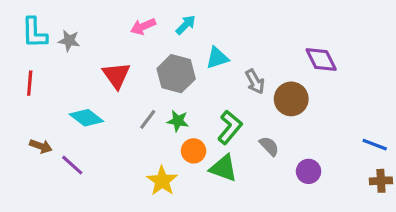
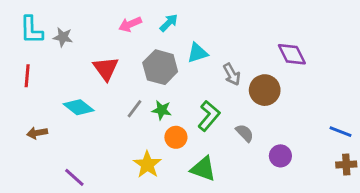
brown arrow: (41, 146) -> (37, 133), turned 150
purple line: (72, 165) -> (74, 177), moved
green triangle: (223, 168) -> (203, 169), moved

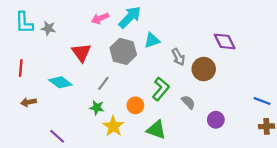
cyan arrow: (169, 23) -> (130, 17), size x1.6
red line: (27, 76) -> (21, 68), moved
green star: (162, 110) -> (97, 108), moved

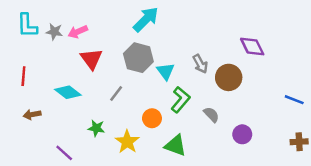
pink arrow: (100, 18) -> (78, 32), moved
cyan triangle: (152, 40) -> (166, 71), moved, turned -49
blue line: (262, 101) -> (294, 100), moved
green star: (97, 108) -> (96, 128), moved

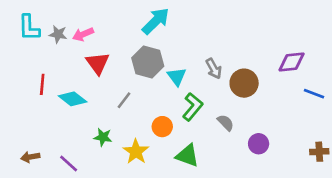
purple diamond: (252, 47) -> (292, 62), moved, turned -70
red line: (23, 76) -> (42, 84), moved
blue line: (294, 100) -> (314, 94), moved
brown arrow: (32, 115) -> (30, 157), moved

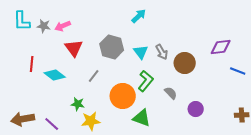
cyan arrow: (156, 21) -> (139, 16), moved, size x0.7
cyan triangle: (177, 76) -> (141, 52), moved
orange circle: (162, 127) -> (123, 96), size x1.6
yellow star: (136, 152) -> (91, 121), moved, turned 30
brown arrow: (30, 157) -> (23, 119), size x1.6

